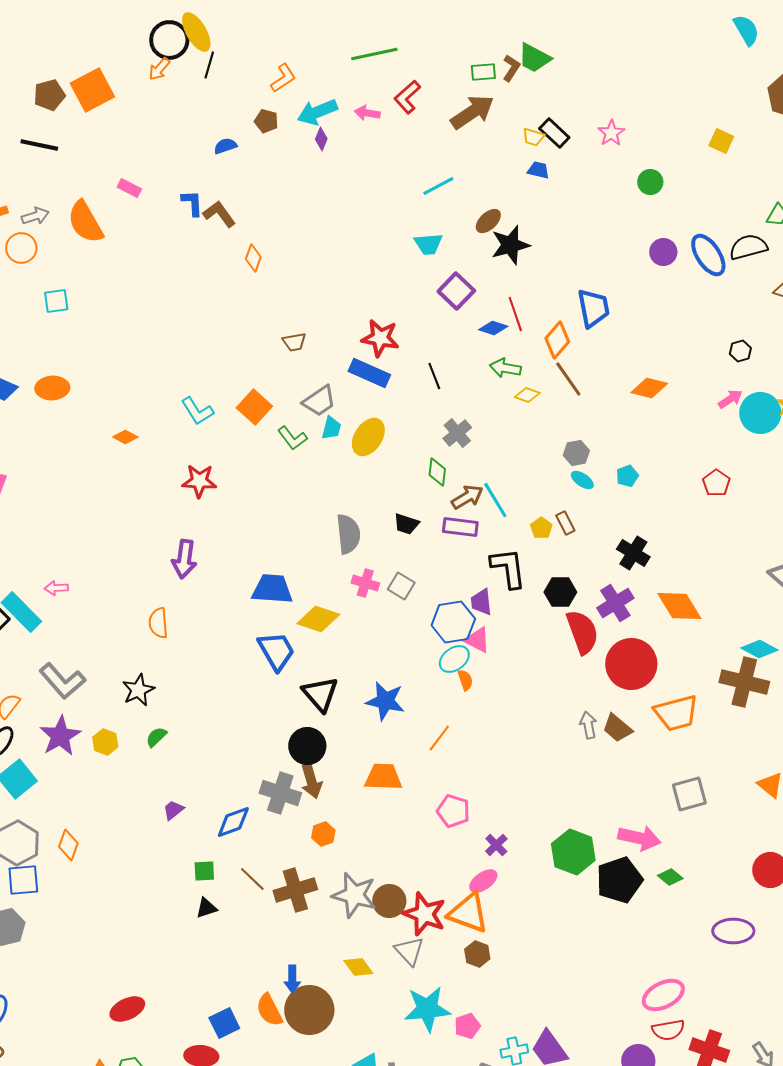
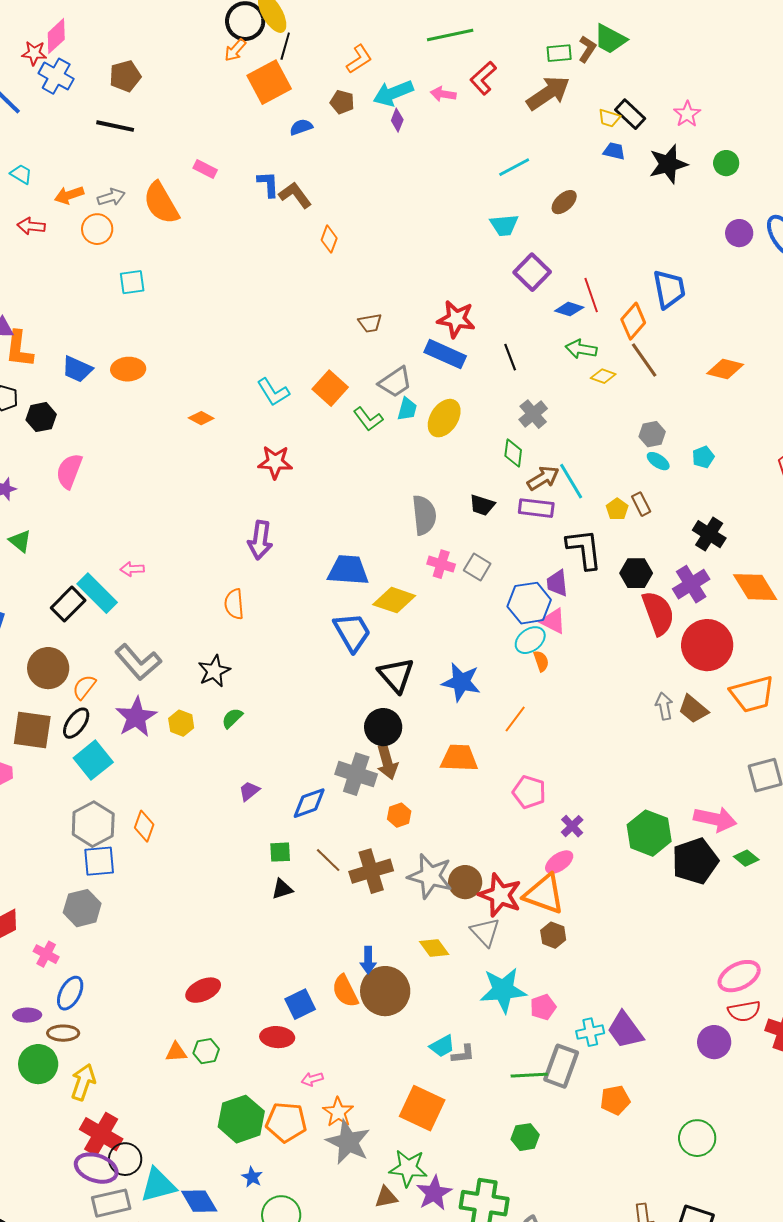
orange square: (92, 90) -> (269, 82), moved
black star: (510, 245) -> (668, 164), moved

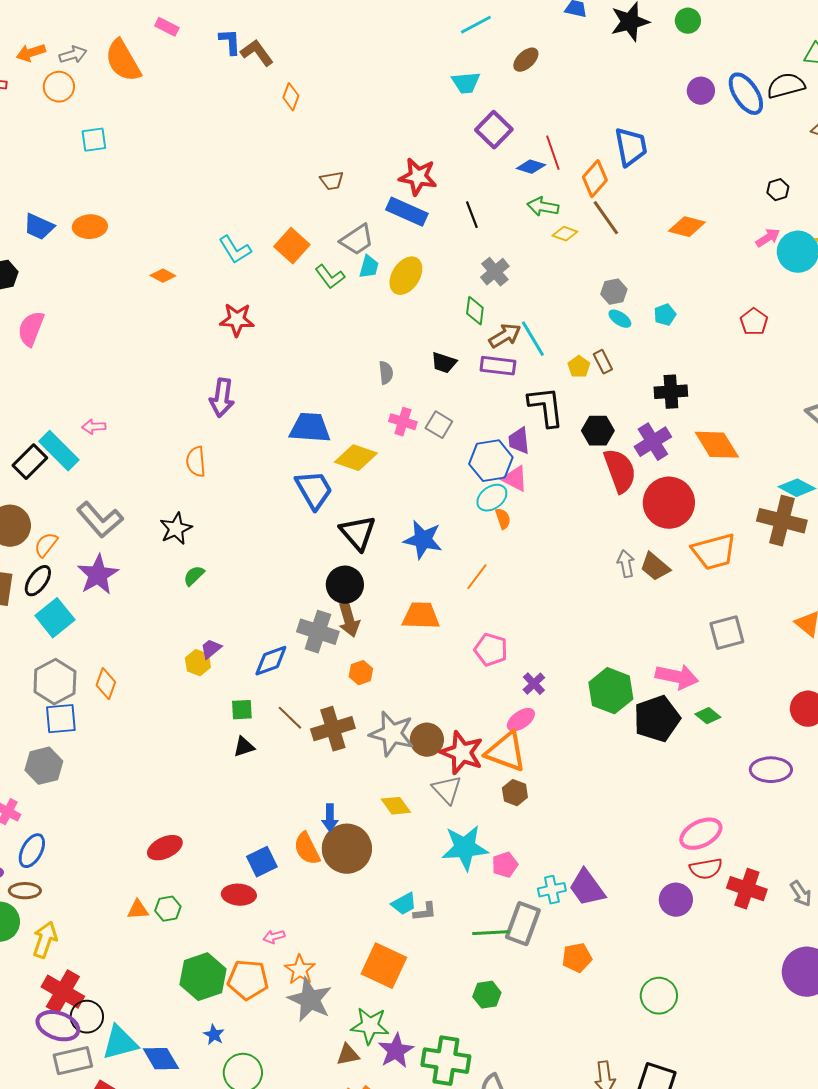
gray semicircle: (424, 515) -> (386, 373), size x0.6
black cross: (709, 534) -> (671, 392), turned -36
yellow hexagon: (181, 723) -> (198, 663), moved

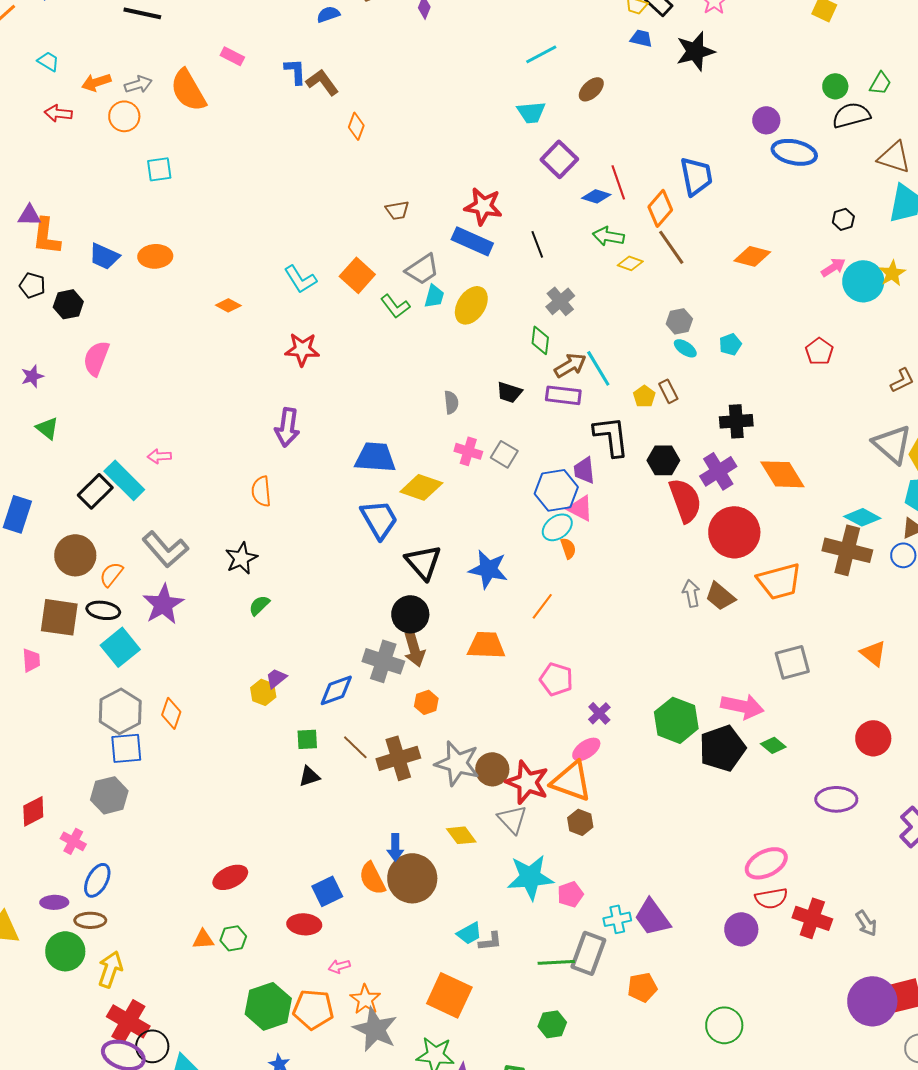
green circle: (688, 21) -> (835, 86), moved
blue ellipse: (746, 94) -> (794, 152), moved, turned -45
black ellipse: (38, 581) -> (103, 610), turned 64

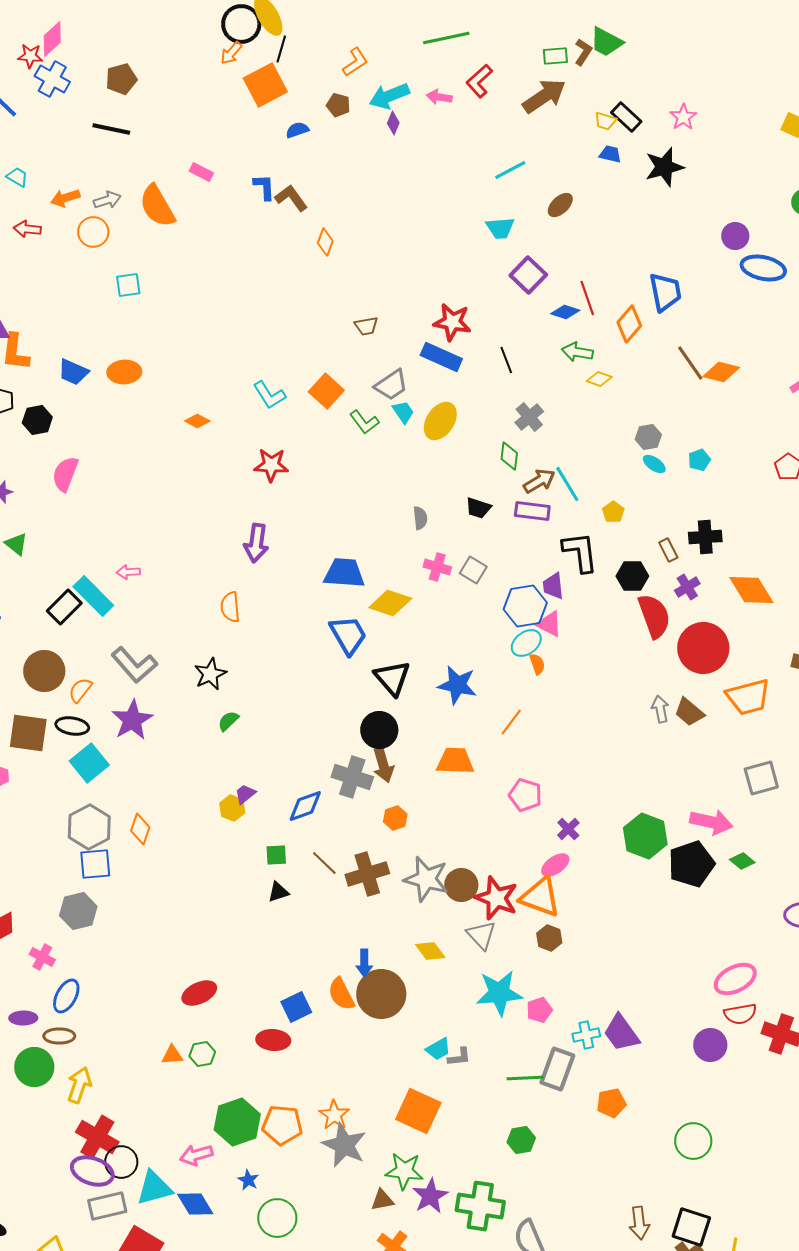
brown line: (671, 247) -> (690, 363), moved
cyan trapezoid: (434, 296) -> (403, 412), turned -50
brown rectangle: (668, 391) -> (668, 550), moved
purple cross: (718, 471) -> (687, 587), size x0.7
pink arrow: (339, 966) -> (196, 1155), moved, size x1.5

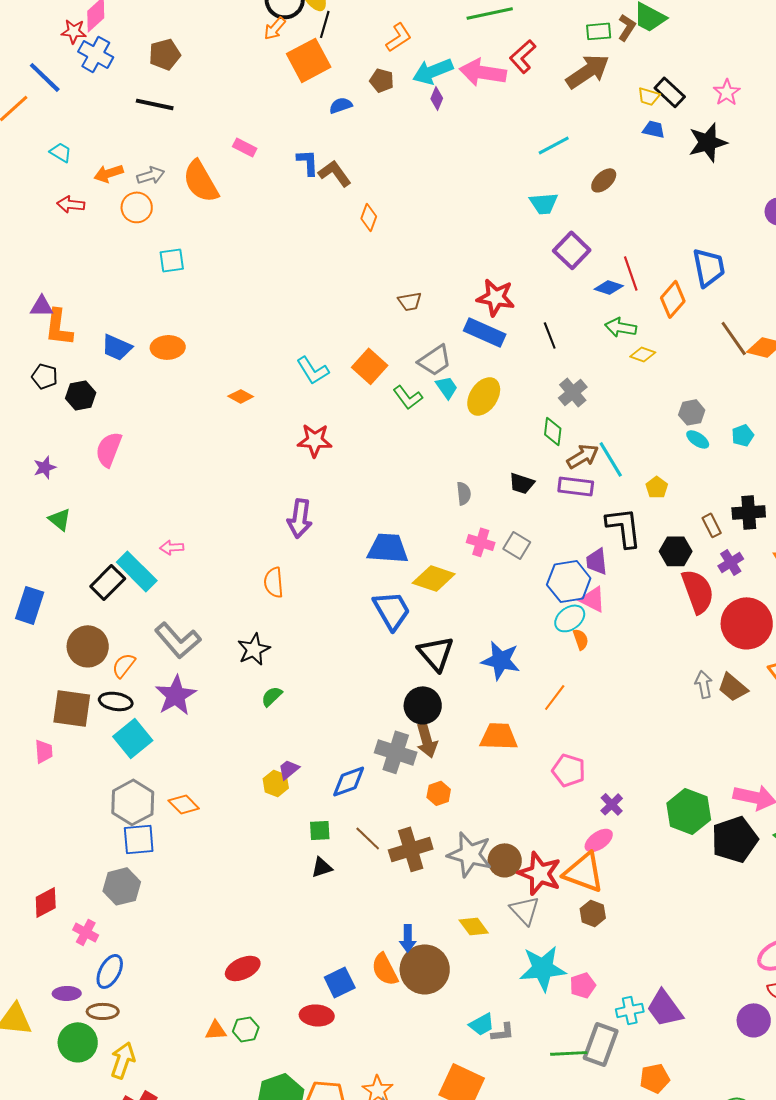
pink arrow: (439, 97) -> (483, 72), size x1.8
orange diamond: (140, 829) -> (184, 804), turned -64

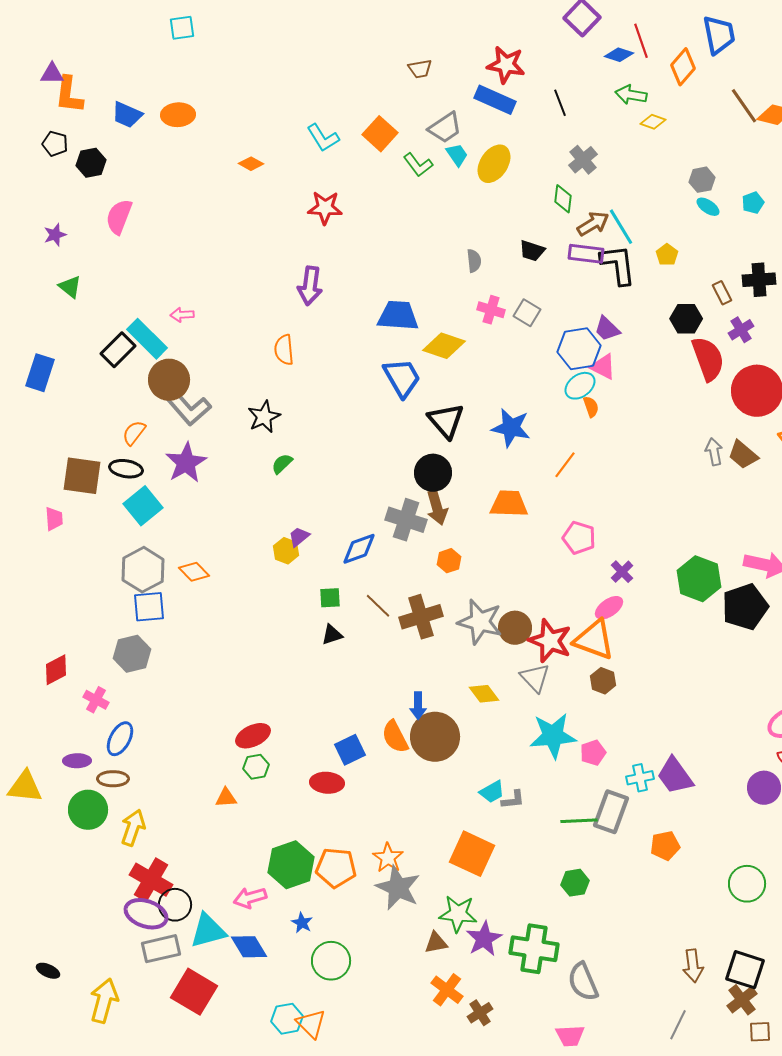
black L-shape: (624, 527) -> (618, 265), moved
purple trapezoid: (597, 561) -> (607, 329), turned -40
brown circle: (88, 646) -> (169, 380), moved
green hexagon: (246, 1029) -> (256, 767), moved

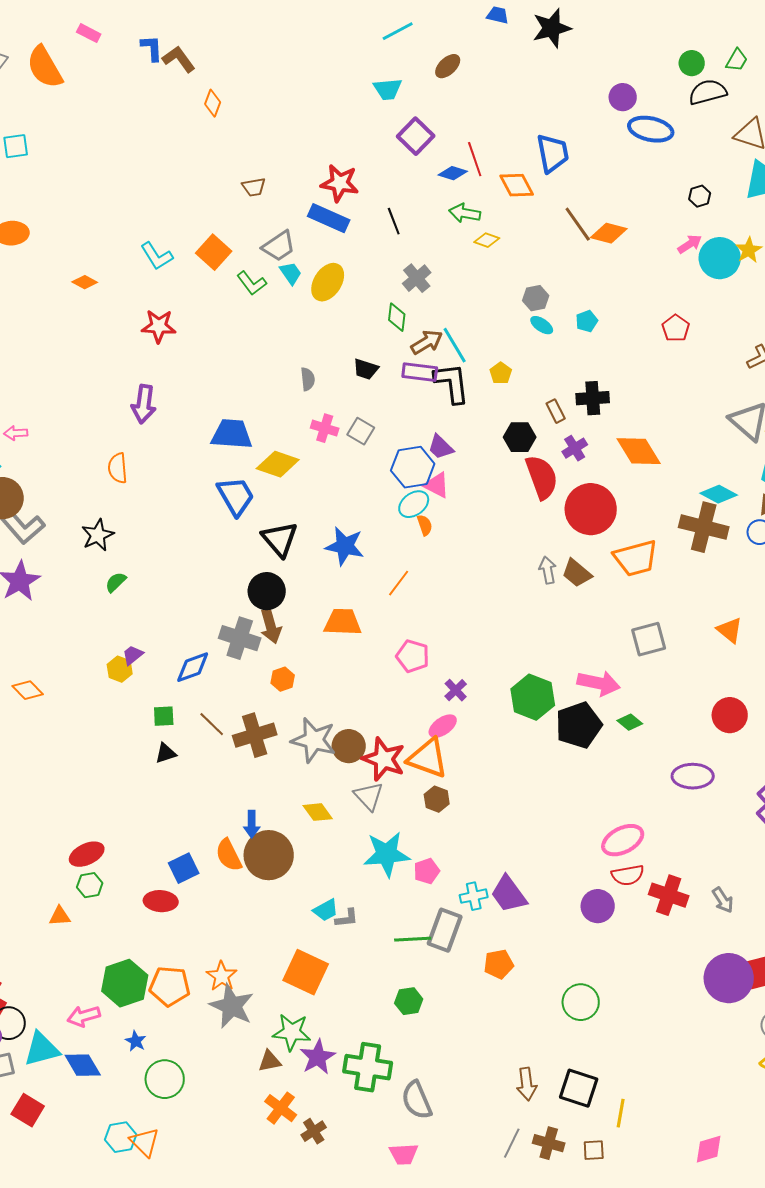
orange diamond: (683, 67) -> (517, 185), turned -69
red square: (194, 992) -> (28, 1110), size x0.7
brown cross: (742, 1000) -> (549, 1143), moved, turned -36

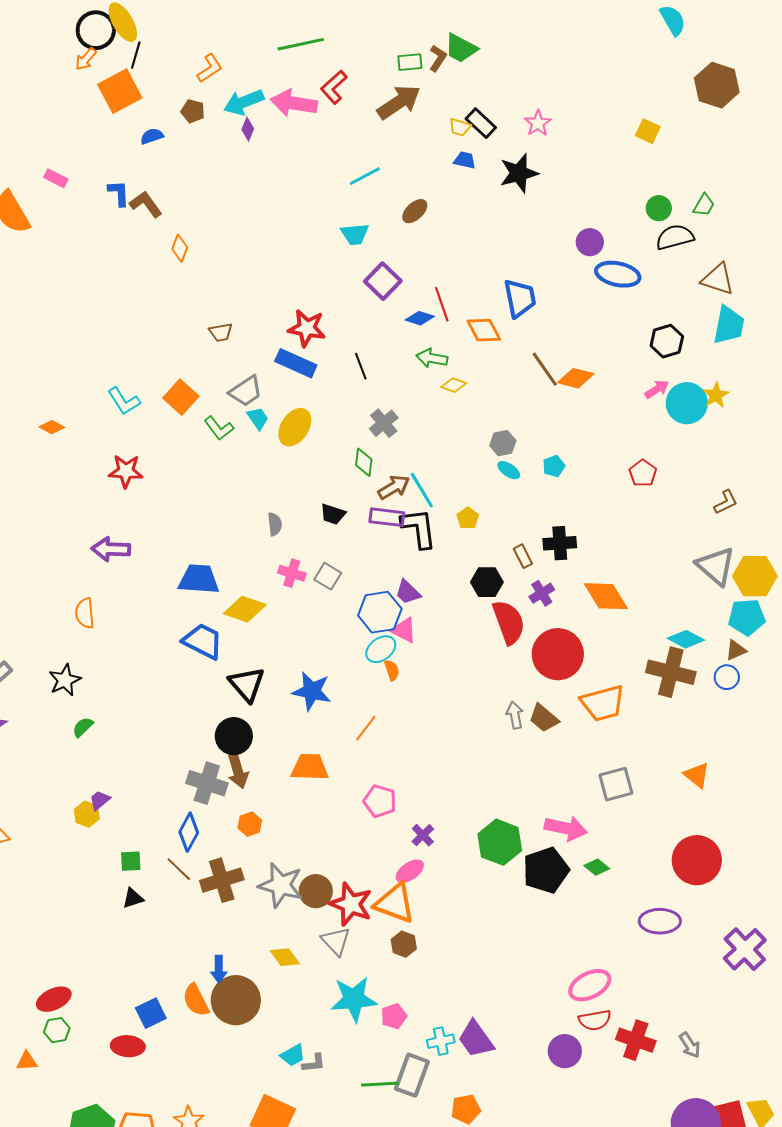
black hexagon: (700, 196) -> (667, 341), size x1.5
purple arrow: (144, 404) -> (111, 549), turned 84
blue trapezoid: (236, 496) -> (203, 641), turned -33
blue diamond: (193, 667) -> (189, 832), moved, turned -42
red circle: (730, 715) -> (697, 860), size x1.4

